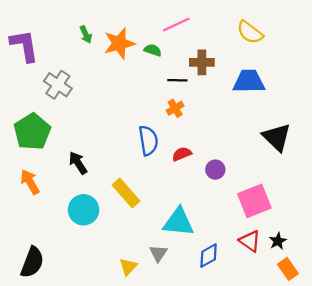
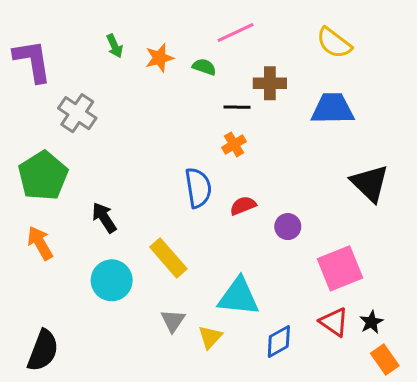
orange star: (119, 43) -> (159, 58), size x0.7
gray triangle: (158, 253) -> (173, 321), moved
yellow triangle: (128, 267) -> (210, 337), moved

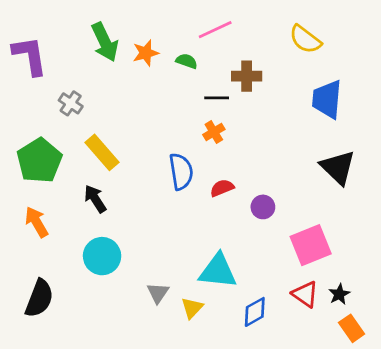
green arrow: (115, 46) -> (105, 42), size x1.8
blue trapezoid: (333, 109) -> (327, 99), moved, turned -84
gray cross: (77, 113) -> (71, 103), size x0.7
yellow rectangle: (168, 258) -> (102, 152), moved
black semicircle: (43, 350) -> (39, 298), moved

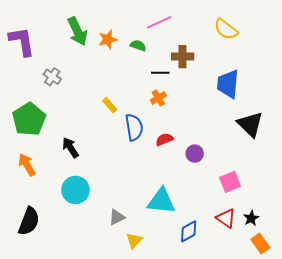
blue trapezoid: (327, 99) -> (228, 84), moved
yellow rectangle: (102, 152) -> (110, 105), moved, size x0.6
pink square: (311, 245) -> (230, 182), size x0.7
gray triangle: (158, 293) -> (117, 217), turned 30
yellow triangle: (192, 308) -> (134, 240), moved

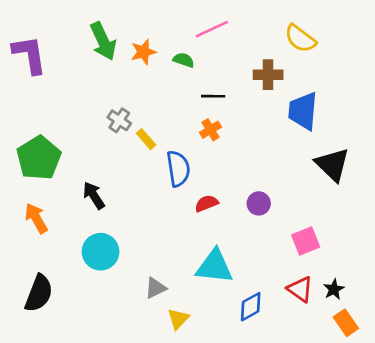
brown cross: (183, 57) -> (268, 75), moved
gray cross: (52, 77) -> (119, 120), moved
red semicircle: (164, 139) -> (206, 203), moved

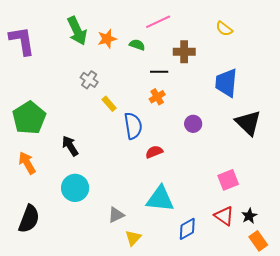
yellow semicircle: (300, 39) -> (224, 29), size x0.7
brown cross: (268, 75) -> (184, 52), moved
gray cross: (119, 120) -> (89, 80), moved
purple circle: (259, 203) -> (193, 124), moved

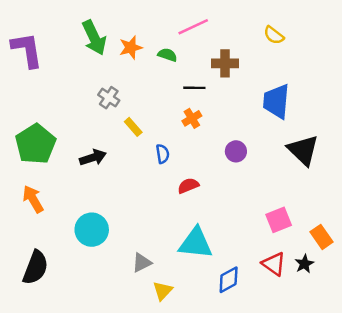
blue semicircle: (133, 126) -> (163, 154), size x0.6
black arrow: (70, 146) -> (93, 158), moved, turned 105
orange rectangle: (258, 241) -> (321, 237), moved

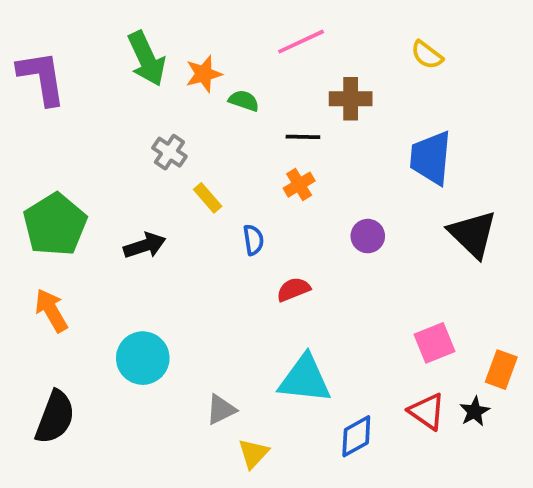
green semicircle: (167, 55) -> (244, 101), moved
orange rectangle: (321, 237) -> (501, 370), turned 55

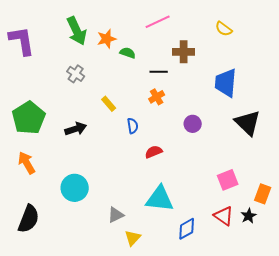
gray cross: (169, 152) -> (76, 74), moved

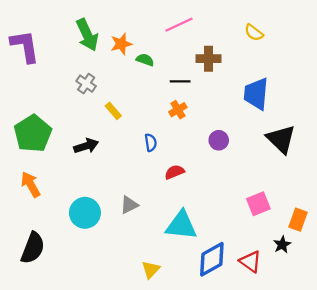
yellow rectangle: (109, 104) -> (113, 111), moved
gray triangle: (116, 215) -> (129, 205), moved
red triangle: (224, 216) -> (250, 262), moved
blue diamond: (187, 229) -> (212, 259), size x1.4

